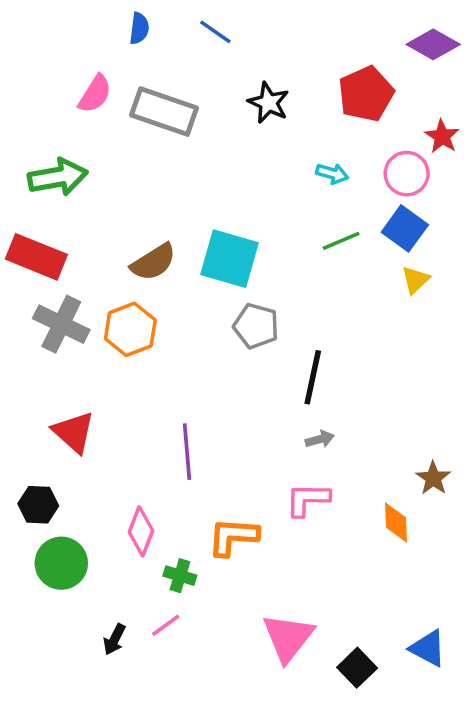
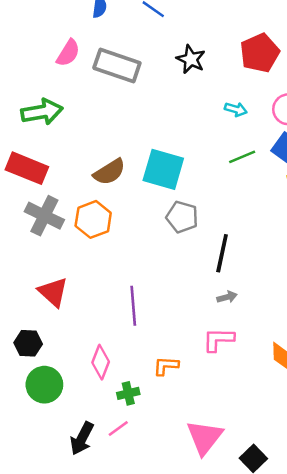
orange L-shape: (233, 537) -> (166, 366), size x0.7
green cross: (180, 576) -> (128, 393), turned -30
black arrow: (114, 639) -> (82, 438), size x1.5

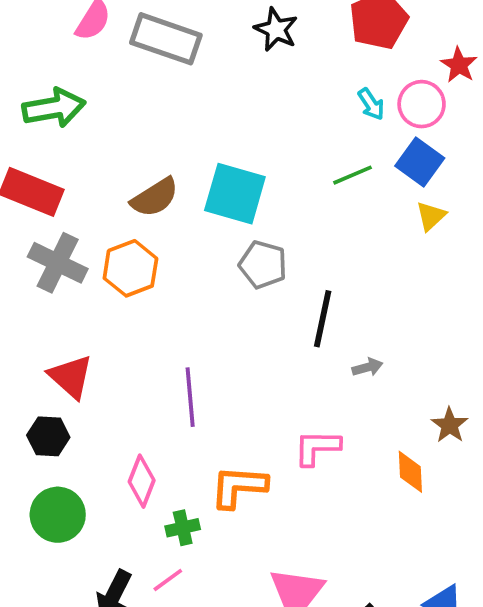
cyan arrow: (236, 109) -> (371, 104), moved, turned 40
gray arrow: (227, 297) -> (367, 367), moved
black hexagon: (28, 343) -> (48, 436), moved
orange L-shape: (166, 366) -> (239, 487), size x1.5

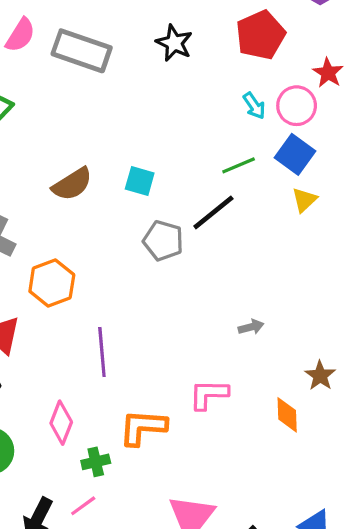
cyan square: (235, 194) -> (140, 181), size x0.6
orange hexagon: (130, 268) -> (52, 283), moved
black line: (323, 319) -> (213, 212), moved, turned 39

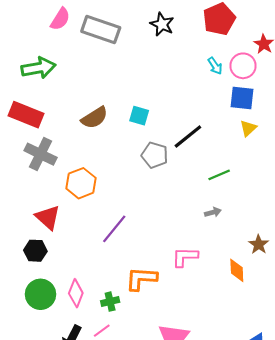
blue square: (295, 154) -> (242, 98), turned -30
green line: (239, 165) -> (219, 175), moved
purple line: (102, 352) -> (114, 229), turned 44
pink diamond: (61, 423) -> (76, 293), moved

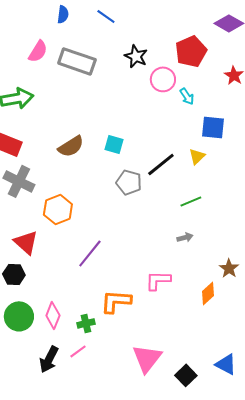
pink circle: (243, 66) -> (163, 79), moved
yellow triangle: (248, 128) -> (197, 156), moved
orange diamond: (237, 270) -> (208, 293), turned 50

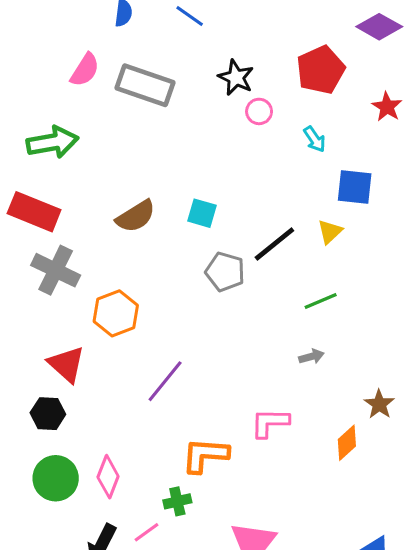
pink circle: (163, 79) -> (259, 111), moved, size x0.7
green cross: (86, 323) -> (177, 501), moved

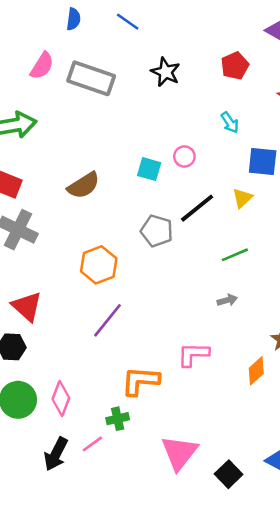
red pentagon: (321, 70) -> (235, 66), size x0.7
pink circle: (259, 111) -> (184, 156), moved
cyan square: (202, 213) -> (149, 169), moved
orange hexagon: (116, 313) -> (99, 265), moved

